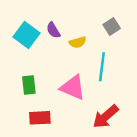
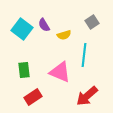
red rectangle: (40, 118) -> (33, 97), turned -30

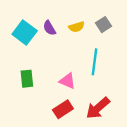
yellow semicircle: (64, 35) -> (76, 27), moved
pink triangle: (60, 72) -> (67, 81), size x0.7
red rectangle: (33, 97) -> (63, 109), moved

